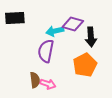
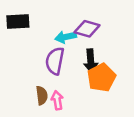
black arrow: (91, 37) -> (91, 61), moved
pink arrow: (48, 84) -> (57, 100), turned -119

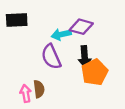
purple semicircle: (55, 61) -> (51, 57), turned -35
pink arrow: (57, 100) -> (26, 93), moved

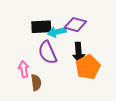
black rectangle: (17, 20) -> (41, 27), moved
pink arrow: (26, 93) -> (24, 69), moved

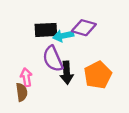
black arrow: (79, 53) -> (67, 73), moved
brown semicircle: (36, 83) -> (22, 92), moved

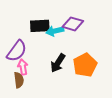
purple semicircle: (53, 59) -> (17, 51), moved, turned -120
black arrow: (67, 73) -> (58, 63), turned 36

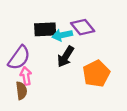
purple diamond: (73, 24) -> (83, 27), turned 35
black arrow: (58, 63) -> (66, 57), moved

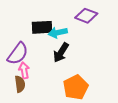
purple diamond: (83, 27) -> (86, 16), moved, turned -30
orange pentagon: (96, 74) -> (76, 87), moved

